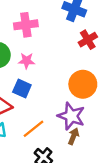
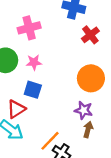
purple star: (71, 116) -> (84, 110), size x0.7
orange line: (34, 129) -> (50, 141), moved

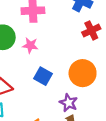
blue square: (33, 90) -> (43, 76), moved

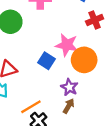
pink star: (30, 45) -> (67, 45), moved, size x1.5

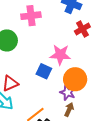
orange circle: (84, 60) -> (75, 79), moved

